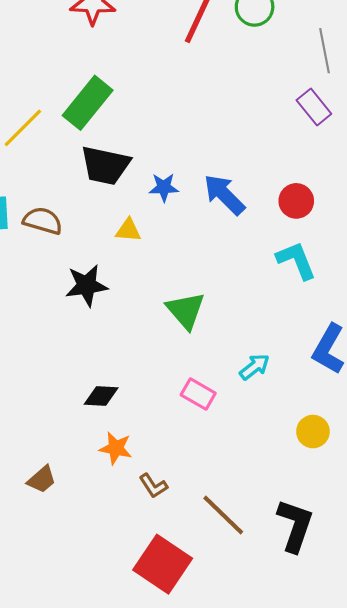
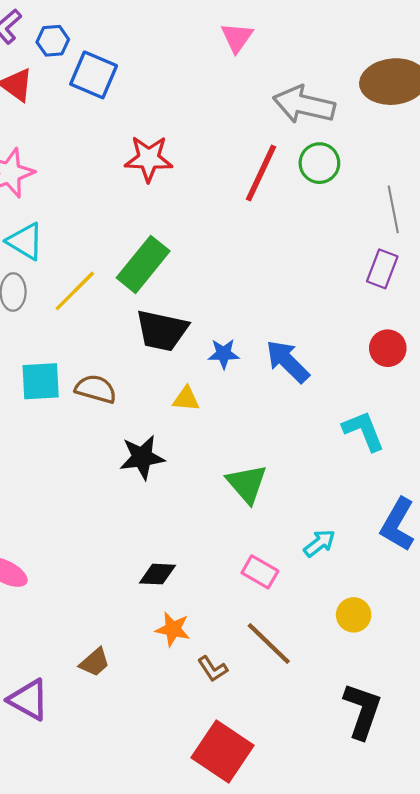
purple rectangle: (314, 107) -> (382, 269), turned 60
red circle: (296, 201) -> (388, 348), moved
yellow circle: (313, 432) -> (354, 615), moved
brown line: (223, 515) -> (269, 644), moved

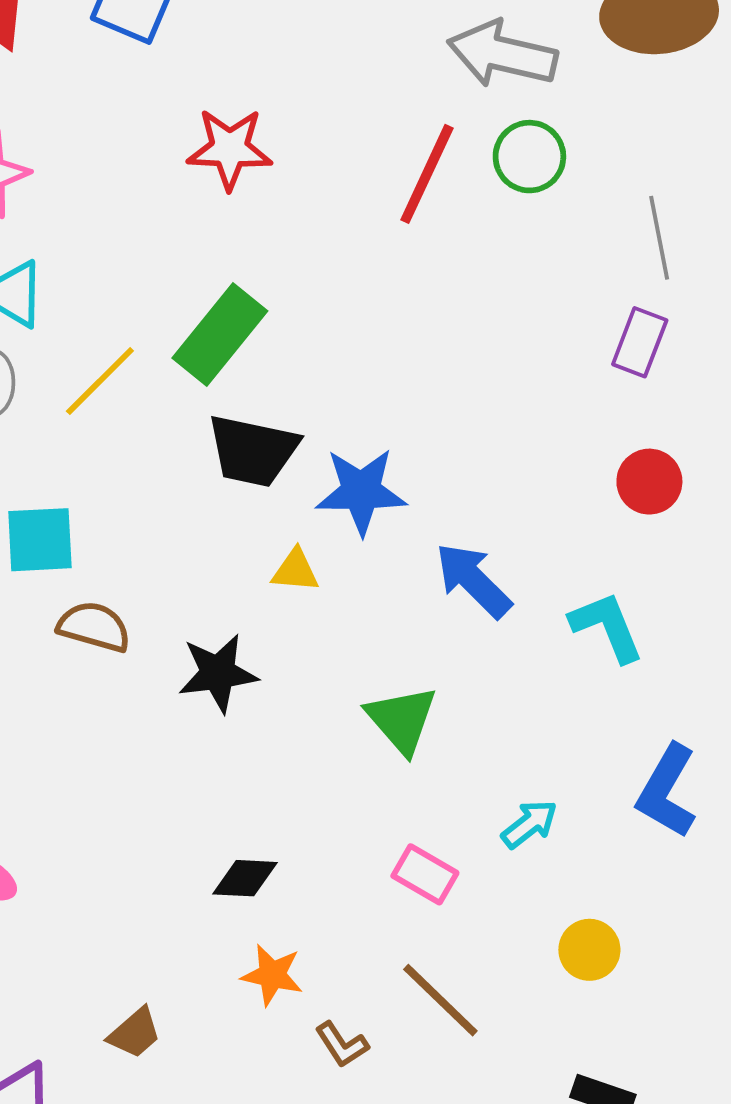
blue star: (224, 354) -> (361, 491), size x1.6
blue arrow: (287, 361) -> (473, 580), moved
brown semicircle: (96, 389) -> (94, 627), moved

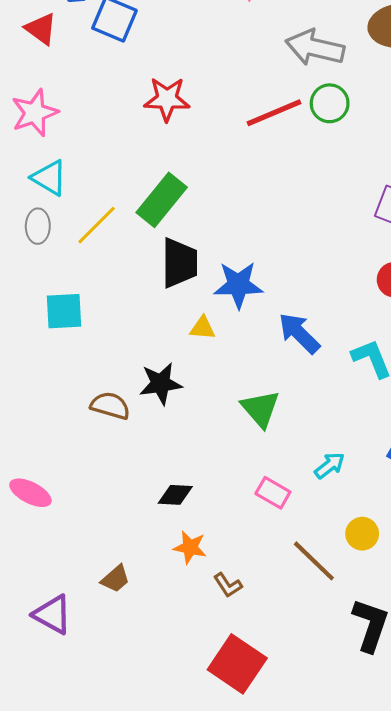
red line: (427, 174) -> (274, 113), turned 42
black trapezoid: (253, 451) -> (180, 263), turned -102
brown semicircle: (94, 627) -> (110, 406), moved
brown line: (440, 1000) -> (314, 561), moved

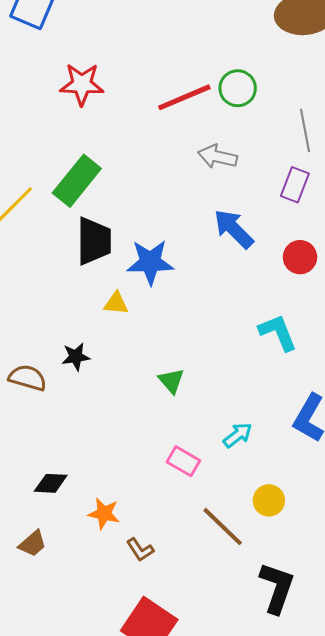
gray arrow: (315, 48) -> (218, 157), moved, size x0.7
blue arrow: (299, 333) -> (234, 229), moved
black star: (161, 384) -> (76, 357), size x0.7
green triangle: (260, 409) -> (171, 381), size x0.7
black diamond: (175, 495) -> (51, 483), moved

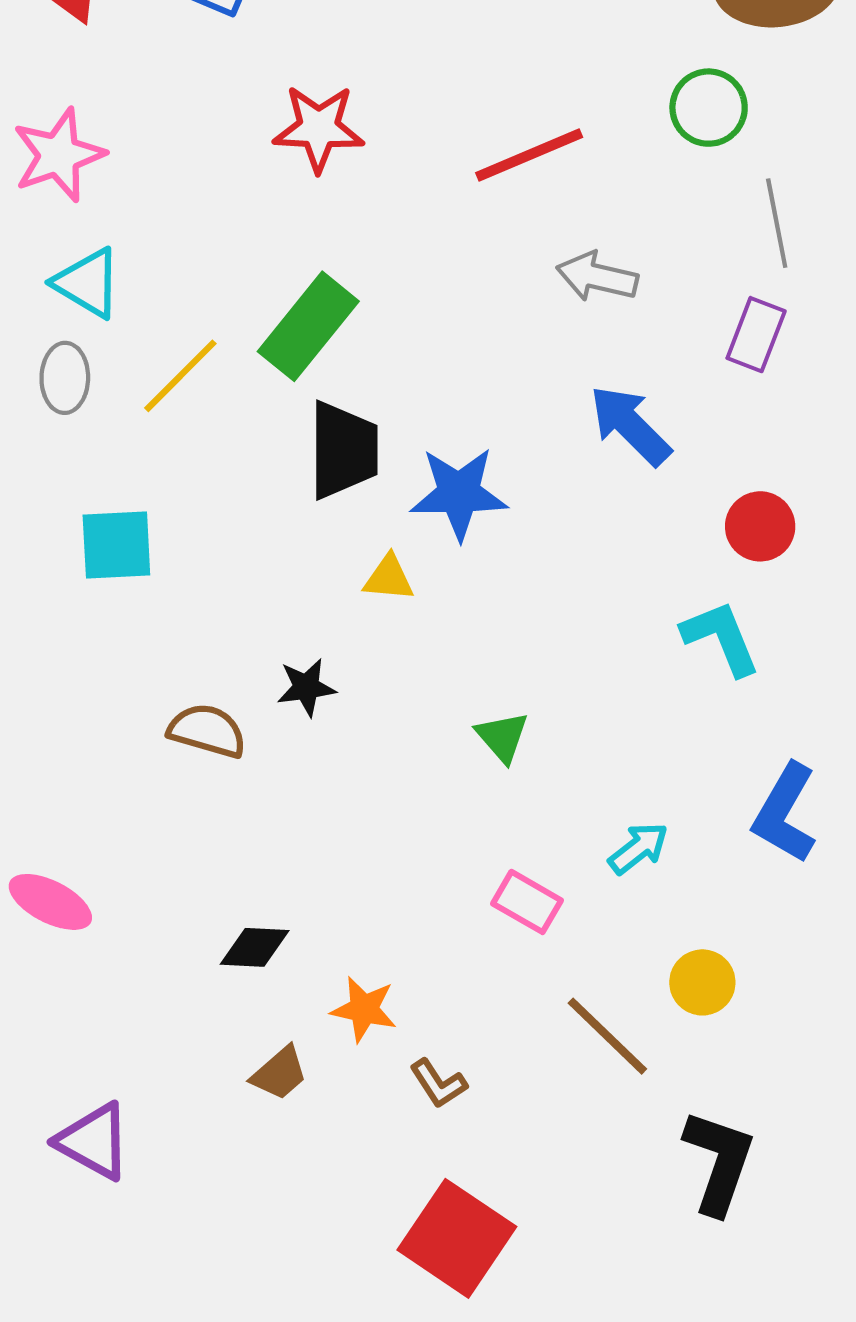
green circle: (238, 88) -> (709, 108), moved
red circle: (300, 257) -> (760, 526), moved
brown trapezoid: (33, 544) -> (279, 1073), moved

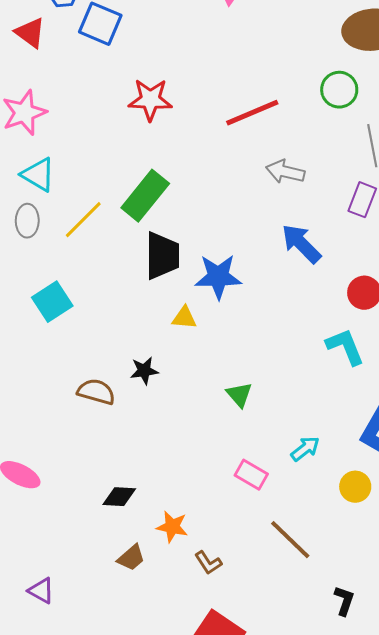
cyan square: (116, 545) -> (52, 302), turned -30
yellow circle: (702, 982) -> (355, 487), moved
purple triangle: (94, 1141) -> (41, 591), size x0.7
black L-shape: (719, 1162) -> (344, 601), size x0.6

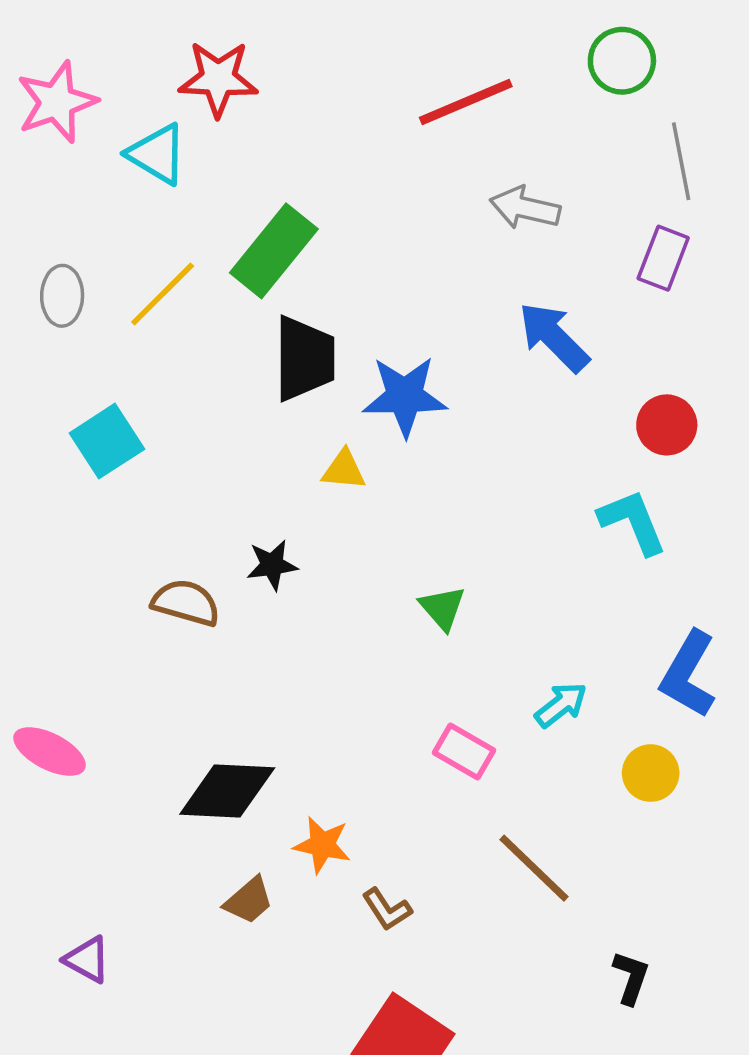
red star: (150, 100) -> (218, 79), moved
cyan triangle: (38, 175) -> (157, 154), moved
black diamond: (119, 497) -> (227, 791), size x1.6

